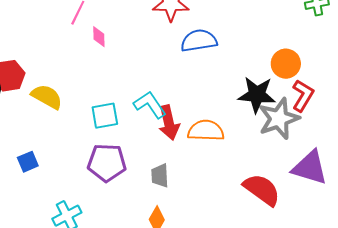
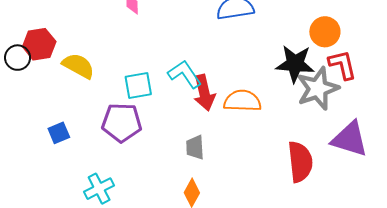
red L-shape: (303, 96) -> (342, 65), turned -44
purple pentagon: (107, 163) -> (122, 123), moved
red semicircle: (262, 190) -> (300, 162), turned 48

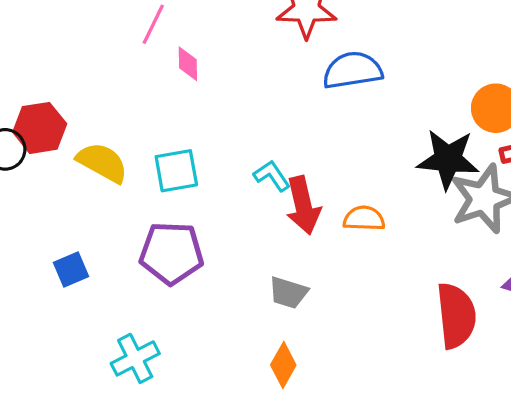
cyan L-shape: (185, 74) -> (272, 176), size x0.7
cyan square: (138, 85) -> (176, 171), moved
orange semicircle: (242, 101) -> (364, 218), size x0.7
gray trapezoid: (195, 147) -> (288, 293), turned -70

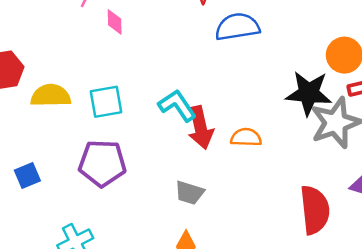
yellow semicircle: (102, 163) -> (51, 96), turned -30
cyan L-shape: (272, 176) -> (177, 105), size x1.4

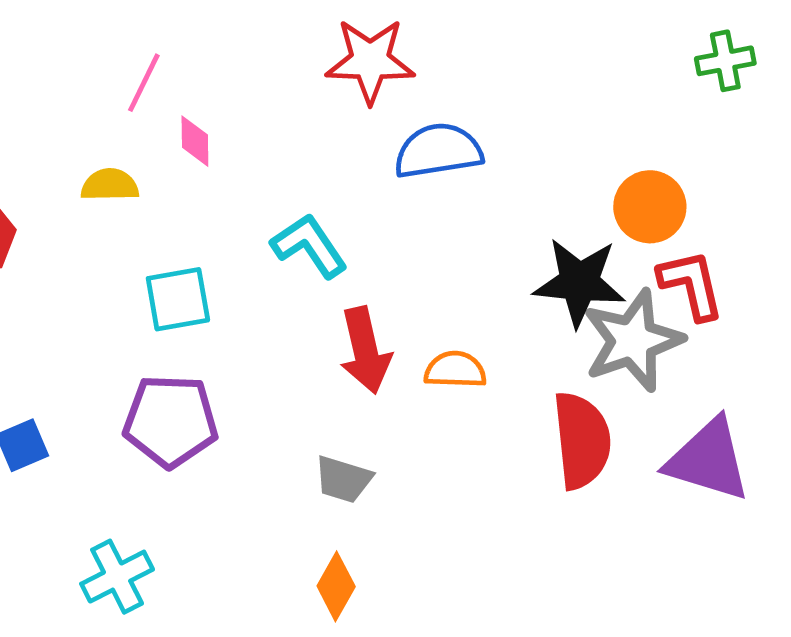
yellow semicircle: (51, 96) -> (110, 185), moved, size x0.7
cyan L-shape: (177, 105) -> (309, 246), moved
red semicircle: (315, 210) -> (582, 440), moved

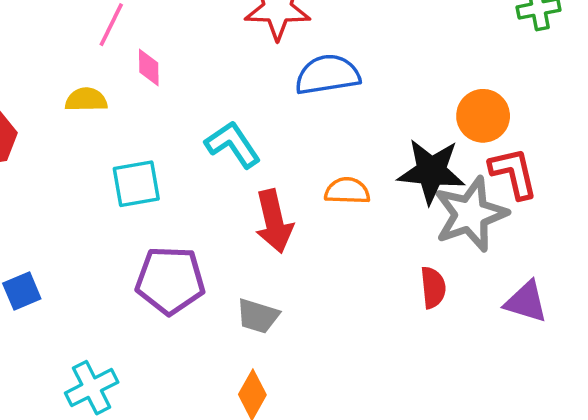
orange semicircle: (455, 370) -> (347, 191), moved
purple pentagon: (171, 421) -> (170, 280), moved
red semicircle: (582, 440) -> (433, 287), size x0.6
purple triangle: (708, 460) -> (526, 302), size x0.7

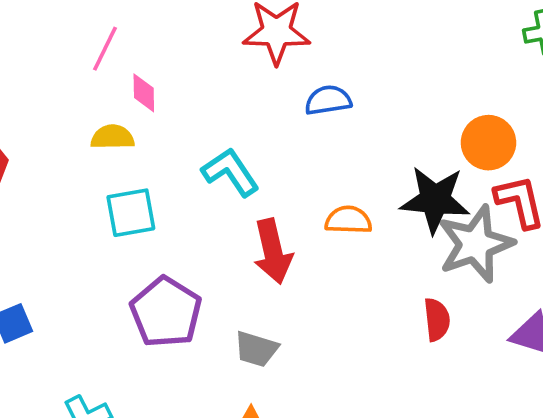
blue semicircle: (328, 75) -> (328, 100), size x0.7
yellow semicircle: (86, 100) -> (112, 137), moved
purple pentagon: (170, 280) -> (166, 312), turned 30

